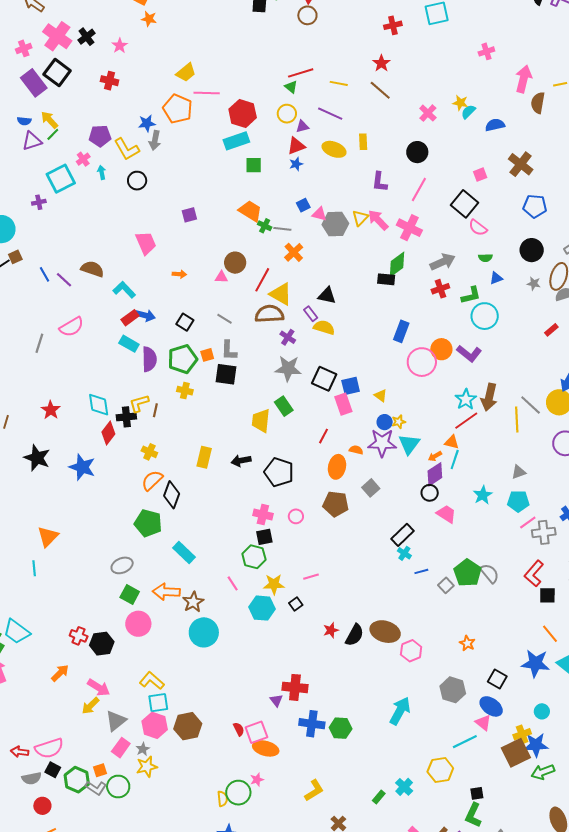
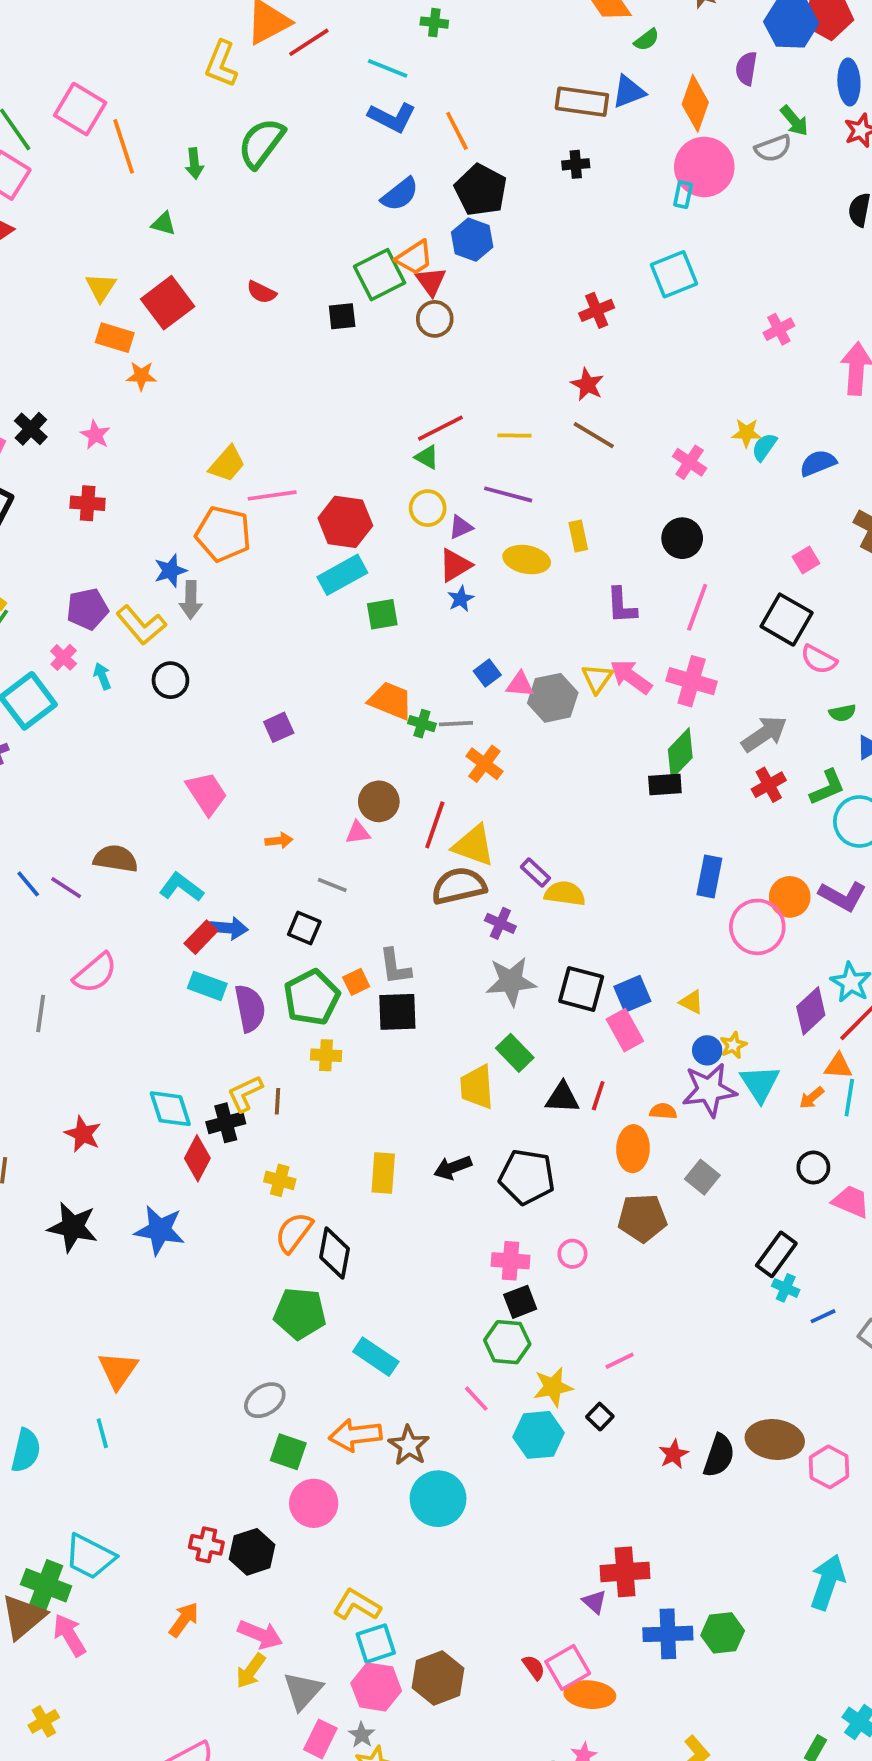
black triangle: (327, 295) -> (562, 1098), moved
gray line: (225, 319) -> (332, 885), moved
purple diamond: (435, 474) -> (811, 1011), moved

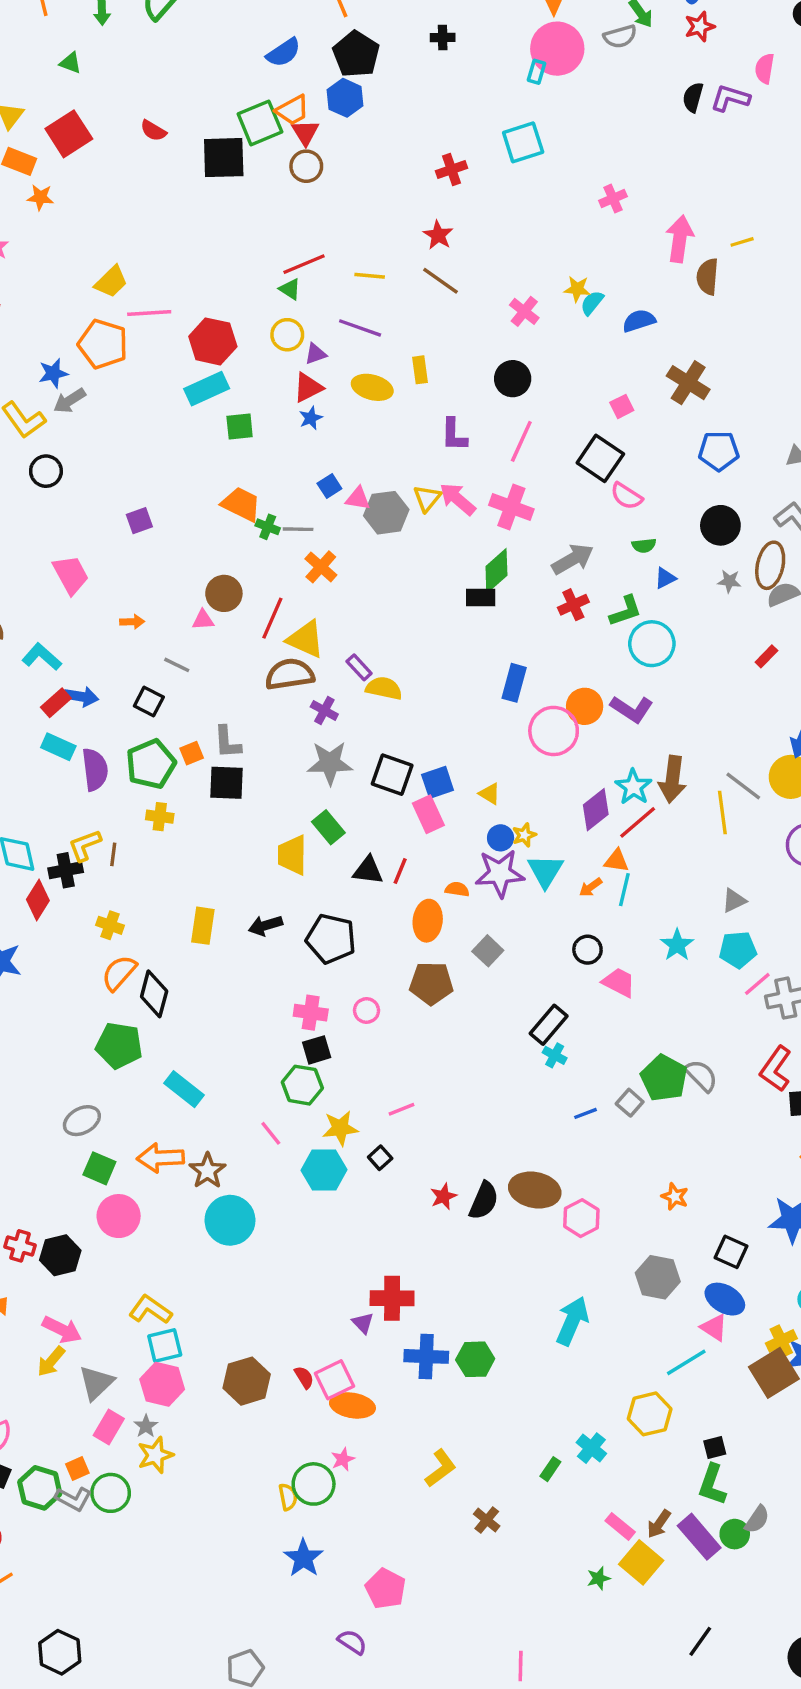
black square: (342, 316) -> (224, 158), size x1.8
gray arrow: (191, 600) -> (70, 401), turned 52
blue line: (823, 1316) -> (585, 1113), moved
brown hexagon: (438, 1678) -> (247, 1381), moved

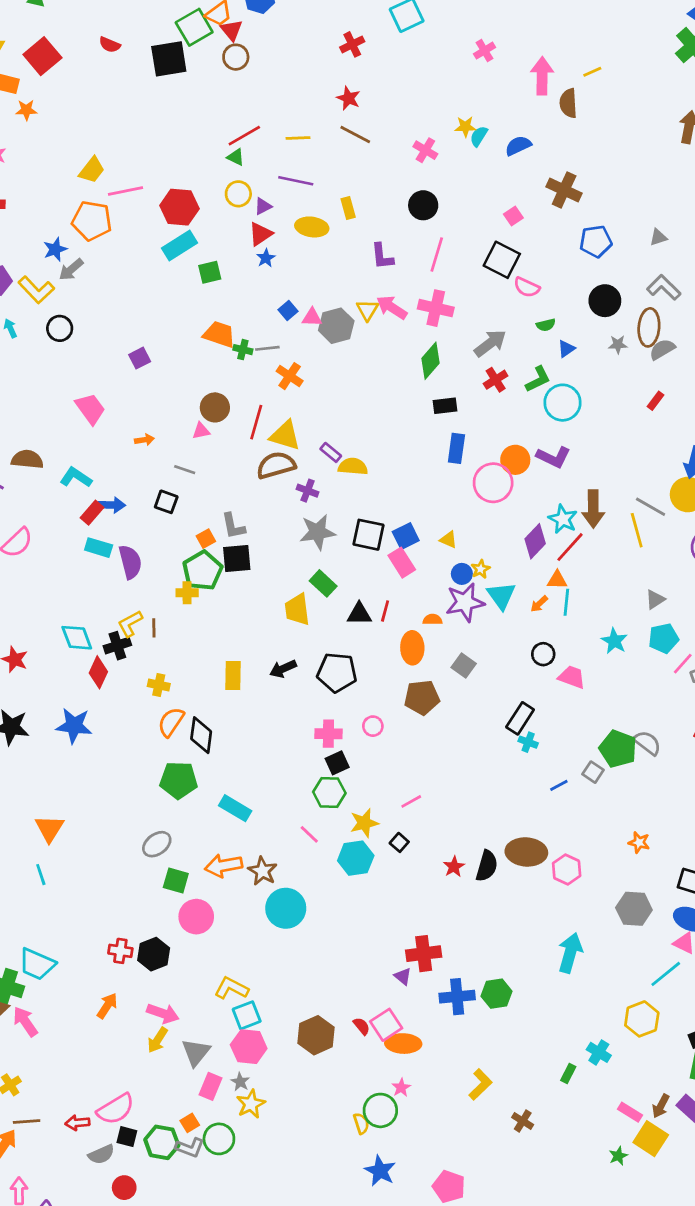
black rectangle: (481, 598) -> (445, 406), moved
green pentagon: (151, 764) -> (202, 571), moved

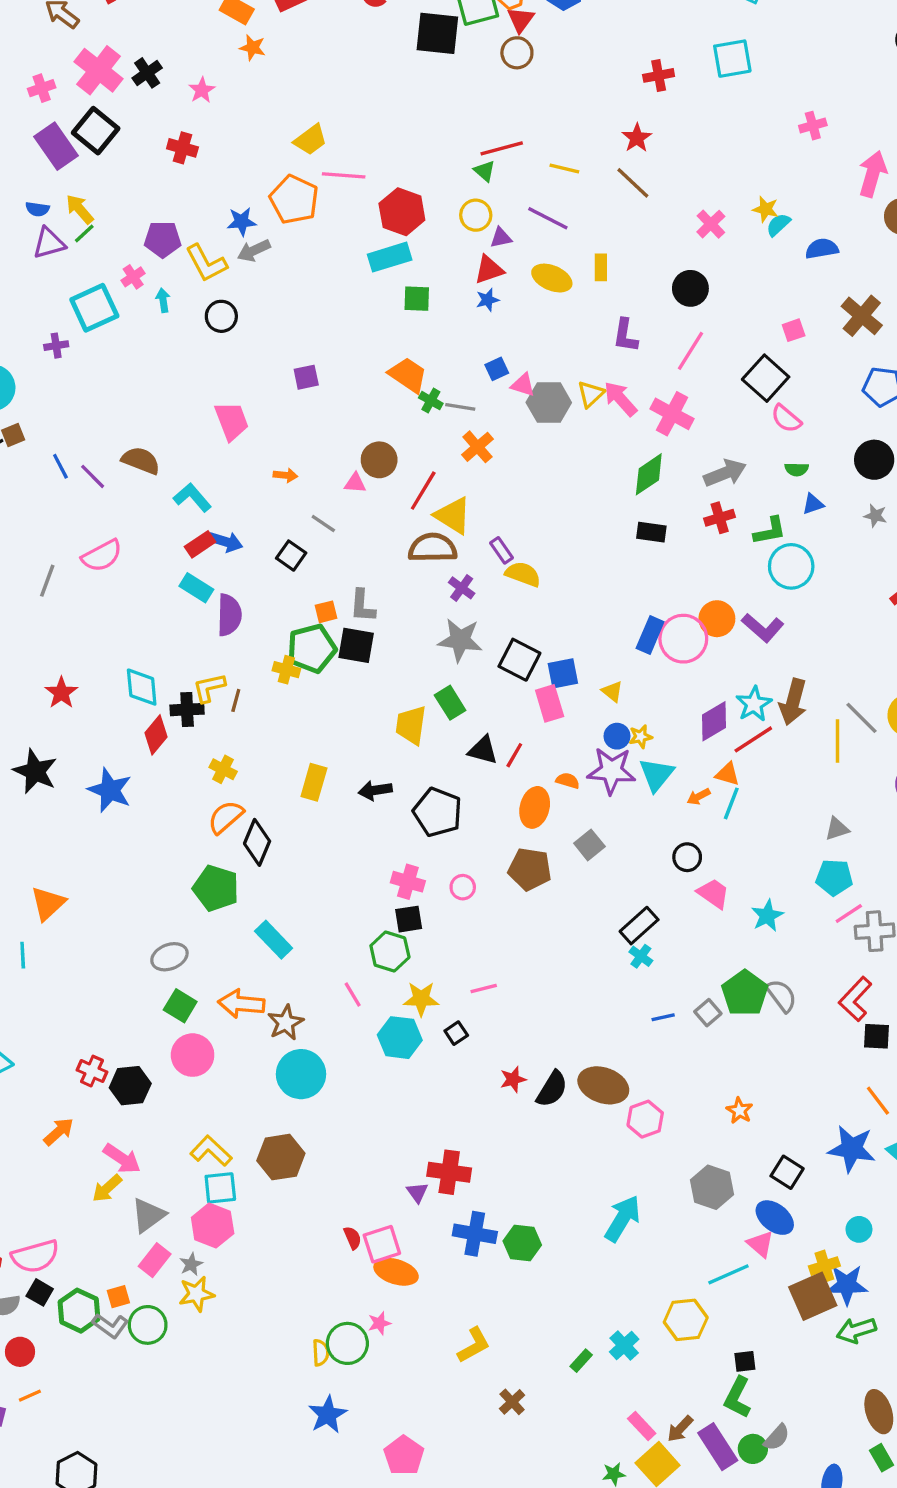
blue rectangle: (456, 448) -> (650, 635), moved
cyan star: (614, 641) -> (767, 916), moved
brown hexagon: (316, 1035) -> (281, 1157), moved

